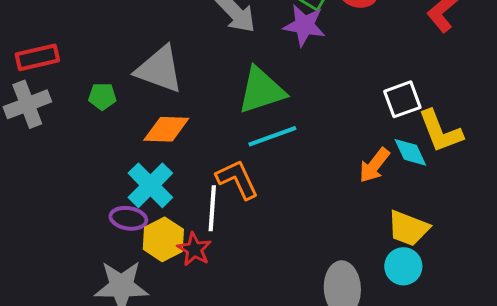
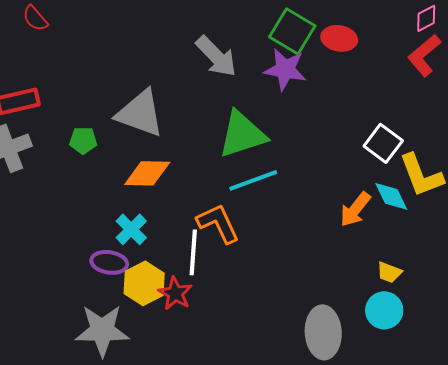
white square: (402, 99) -> (383, 143), turned -33
cyan cross: (150, 185) -> (131, 229), size x0.7
yellow trapezoid: (408, 228) -> (389, 272), size x0.6

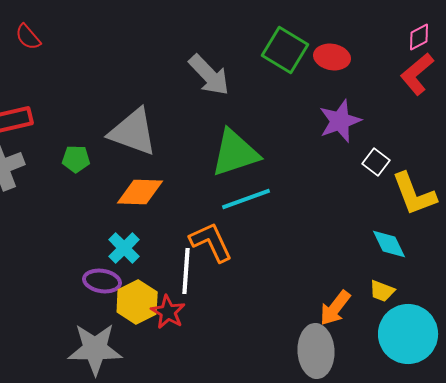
purple star: (285, 69) -> (340, 121), moved, turned -30
white square: (383, 143) -> (376, 162), size x0.7
cyan diamond: (391, 196) -> (389, 244), moved
orange arrow: (355, 209) -> (335, 308), moved
cyan circle: (384, 310) -> (408, 334), moved, size x1.6

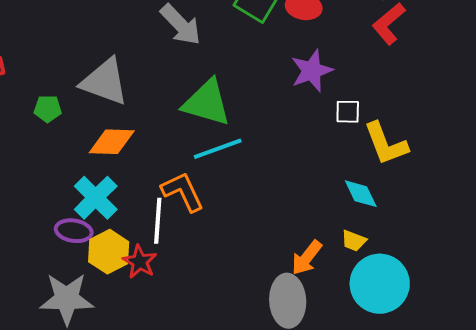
green triangle: (235, 153) -> (207, 103), turned 34
white square: (376, 162) -> (348, 112), turned -36
cyan cross: (124, 248) -> (96, 198), size x1.4

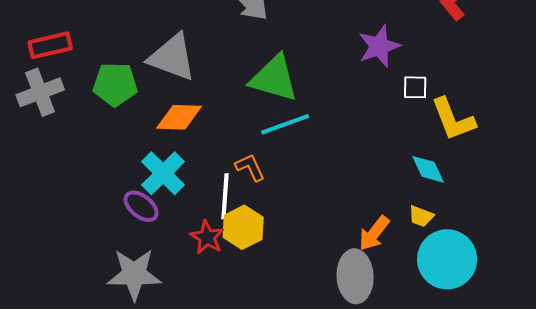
green pentagon: (48, 109) -> (115, 84), size x1.6
orange L-shape: (183, 192) -> (250, 167), size x0.7
purple ellipse: (74, 231) -> (141, 206), turned 30
yellow hexagon: (109, 252) -> (243, 227), moved

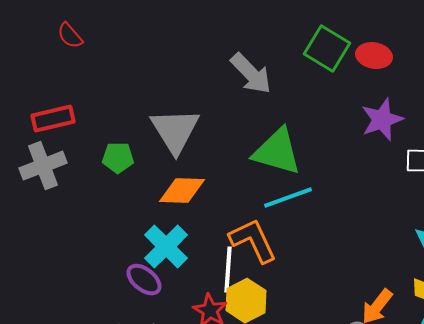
gray triangle: (172, 57) -> (175, 131), turned 38
green pentagon: (115, 84) -> (118, 158), size x0.7
orange L-shape: (250, 167) -> (253, 241), size x1.6

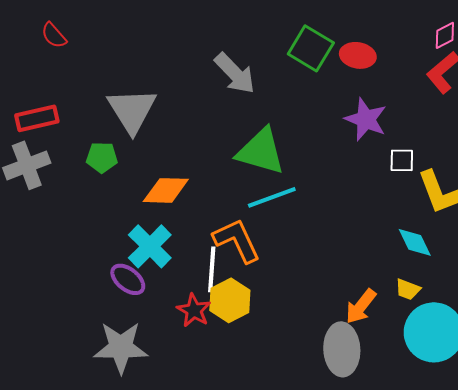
purple star: (382, 120) -> (366, 119), turned -30
gray triangle: (175, 131) -> (132, 110), moved

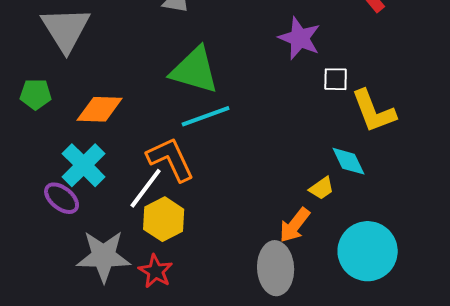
green pentagon: (102, 157) -> (36, 94), moved
white line: (212, 269) -> (146, 188), turned 33
yellow trapezoid: (408, 289) -> (322, 188), moved, turned -56
red star: (194, 310) -> (156, 271), moved
gray star: (121, 347) -> (104, 256), moved

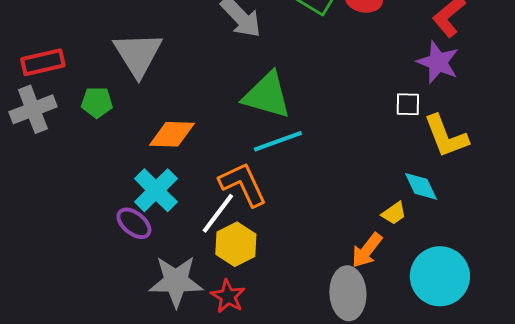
purple star: (300, 38) -> (438, 62), moved
green pentagon: (36, 94) -> (97, 102), moved

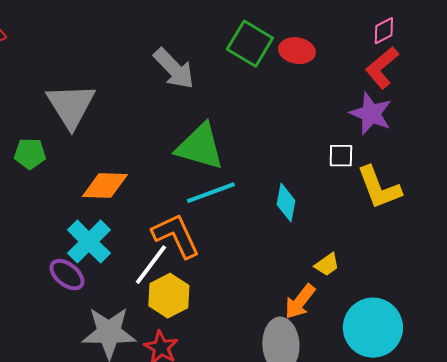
cyan diamond: (421, 186) -> (286, 203), moved, turned 36

